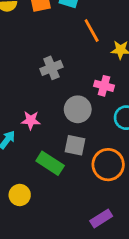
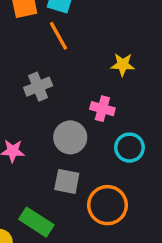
orange line: (92, 31) -> (58, 36), moved
green rectangle: (50, 163) -> (36, 222), moved

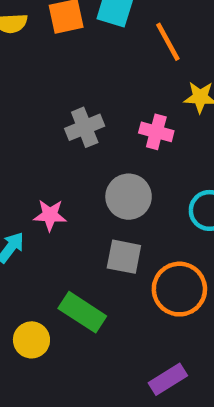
orange line: (58, 36) -> (168, 42), moved
pink cross: (102, 109) -> (156, 132), moved

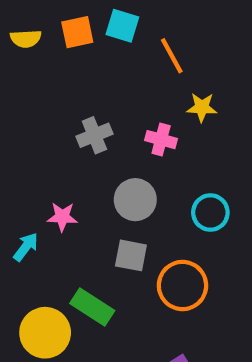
yellow circle: (31, 340) -> (45, 333), size x1.5

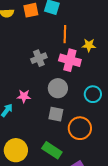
orange line: (172, 56) -> (65, 34), moved, turned 30
pink cross: (161, 140) -> (70, 60), size x1.5
green rectangle: (92, 307) -> (52, 150), moved

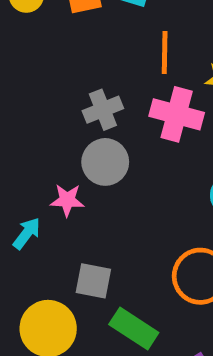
gray circle: (58, 88) -> (105, 162), moved
gray square: (56, 114) -> (93, 281), moved

